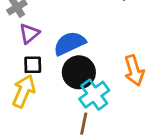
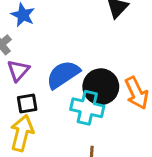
black circle: (79, 72) -> (101, 87), moved
cyan cross: (94, 95) -> (87, 108), moved, turned -32

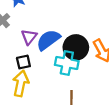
purple triangle: (18, 71) -> (29, 37), moved

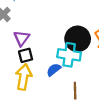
purple triangle: (29, 37) -> (22, 38), moved
blue semicircle: (48, 40) -> (54, 70), moved, size x0.6

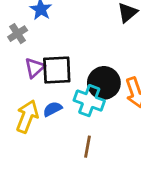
black square: (26, 55) -> (57, 70), moved, size x1.6
blue semicircle: (54, 70) -> (53, 109), moved

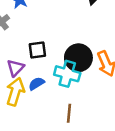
purple triangle: (35, 68) -> (15, 68), moved
black square: (57, 70) -> (37, 50), size x0.7

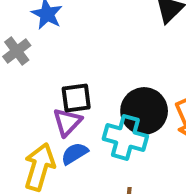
purple triangle: (15, 68) -> (67, 122), moved

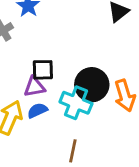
purple triangle: (67, 122) -> (34, 87), turned 30

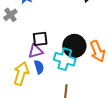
blue semicircle: (37, 110) -> (39, 67), turned 104

